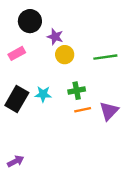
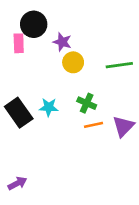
pink rectangle: (17, 53) -> (19, 43), moved, turned -63
green cross: (77, 91) -> (87, 103), turned 35
black rectangle: (17, 99) -> (19, 113), turned -65

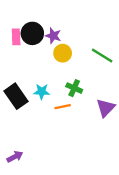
black circle: (34, 24) -> (32, 33), moved
green line: (119, 65) -> (102, 55), turned 40
orange line: (93, 125) -> (63, 107), moved

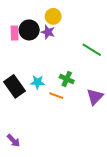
yellow circle: (63, 53) -> (53, 16), moved
orange line: (63, 107) -> (56, 96), turned 32
purple arrow: (15, 157) -> (13, 141), turned 72

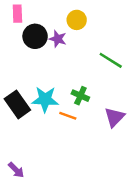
yellow circle: (53, 16) -> (77, 20), moved
pink rectangle: (15, 33) -> (17, 14), moved
cyan star: (37, 82) -> (45, 99), size x1.5

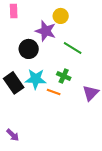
black circle: (35, 36) -> (29, 49), moved
purple star: (58, 39) -> (46, 31), size x1.5
green line: (111, 60) -> (73, 48), moved

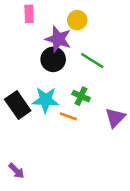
pink rectangle: (14, 11) -> (29, 14), moved
black circle: (29, 49) -> (53, 59), moved

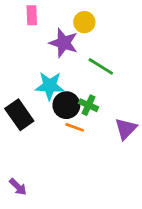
black circle: (53, 59) -> (66, 105), moved
cyan star: (46, 100) -> (50, 86), moved

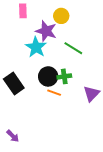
cyan star: (50, 86) -> (36, 47), moved, turned 30
green cross: (88, 105) -> (64, 76), turned -32

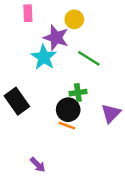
black circle: (48, 76) -> (68, 110), moved
orange line: (54, 93) -> (67, 126), moved
purple arrow: (13, 136) -> (38, 165), moved

